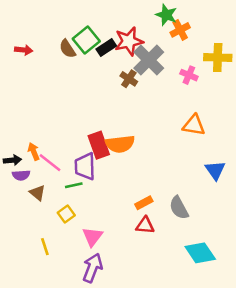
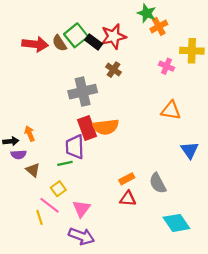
black rectangle: (106, 47) -> (94, 42), turned 70
red arrow: (24, 50) -> (35, 44), moved, size x1.6
gray cross: (149, 60) -> (83, 92), moved, turned 32
pink line: (50, 163) -> (49, 205), moved
purple arrow: (92, 268) -> (82, 236), turned 90

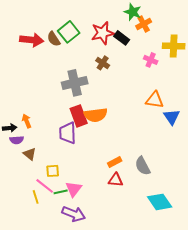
black rectangle: (94, 42) -> (122, 38), moved
blue triangle: (190, 150) -> (172, 117), moved
green line: (65, 163) -> (61, 192), moved
yellow square: (58, 189) -> (53, 171), turned 32

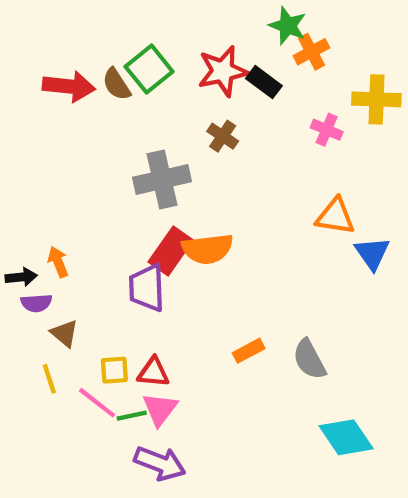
red rectangle: (79, 116) -> (171, 251), turned 55
red triangle: (116, 180) -> (153, 372), moved
yellow line: (36, 197) -> (49, 379), moved

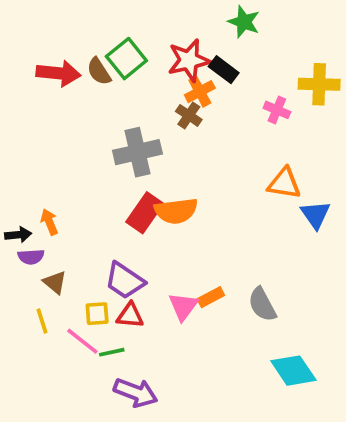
orange cross: (311, 52) -> (200, 92), moved
purple trapezoid: (147, 288) -> (125, 281), moved, turned -54
pink triangle: (160, 409) -> (183, 306), moved

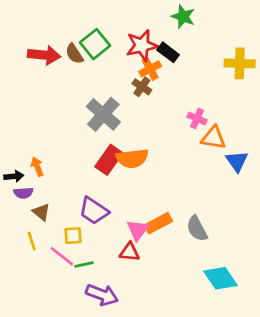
pink cross: (277, 110) -> (197, 118), moved
gray cross: (137, 152) -> (103, 114), turned -36
orange rectangle: (211, 297) -> (158, 223), size x1.4
red triangle: (130, 315) -> (129, 252), moved

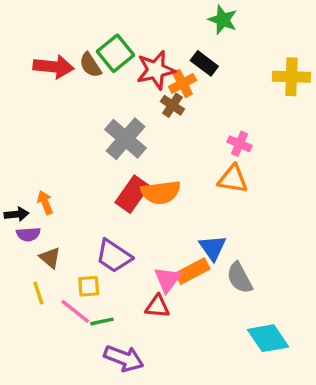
red star: (142, 45) -> (156, 70), moved
orange triangle: (213, 138) -> (233, 179), moved
blue triangle: (237, 161) -> (213, 248), moved

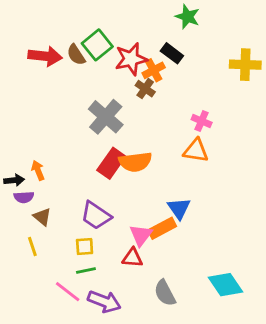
gray semicircle: (239, 278) -> (165, 293), moved
yellow square: (89, 286) -> (85, 246), moved
pink line: (75, 311) -> (68, 292), moved

